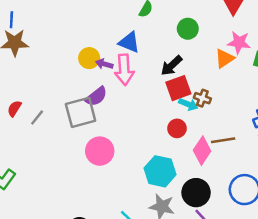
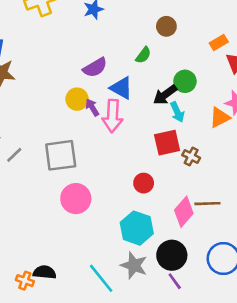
purple arrow: (104, 64) -> (92, 107), turned 35
black arrow: (171, 66) -> (165, 95), moved
purple semicircle: (96, 96) -> (95, 68), moved
cyan arrow: (188, 104) -> (177, 112), moved, turned 36
red circle: (177, 128) -> (144, 183), moved

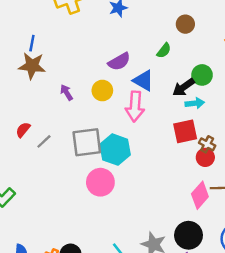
purple arrow: (92, 107) -> (67, 92), moved
cyan arrow: (177, 112) -> (195, 103), turned -72
red circle: (144, 183) -> (205, 157), moved
cyan hexagon: (137, 228) -> (115, 150), moved

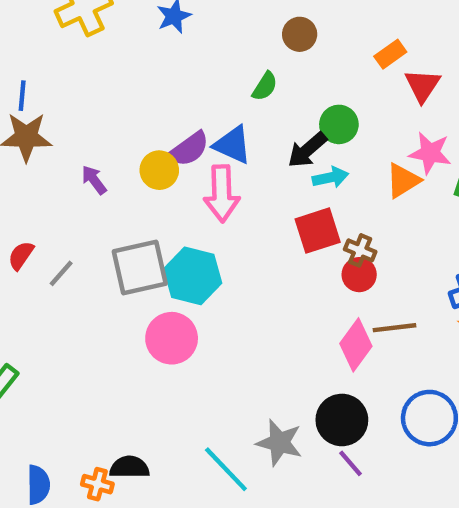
purple semicircle: (119, 62) -> (189, 149), moved

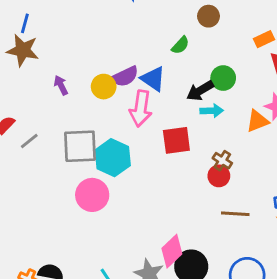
red square: (318, 231) -> (176, 140), moved
pink diamond: (356, 345) -> (172, 251), moved

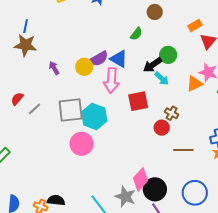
cyan arrow: (212, 111) -> (162, 79), turned 49
red circle: (219, 176) -> (162, 128), moved

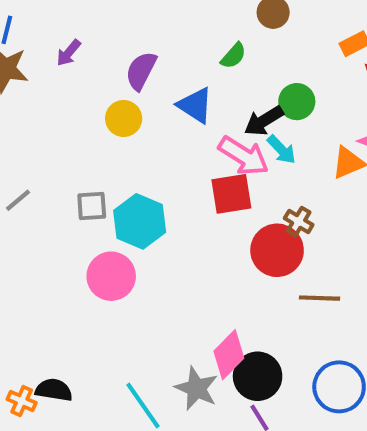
purple semicircle: (99, 59) -> (141, 71), moved, turned 144
purple arrow: (54, 68) -> (69, 53), moved, turned -112
pink arrow: (111, 80) -> (244, 156), moved, turned -65
gray square: (71, 110) -> (92, 206), size x0.6
red circle: (162, 128) -> (277, 250), size x1.6

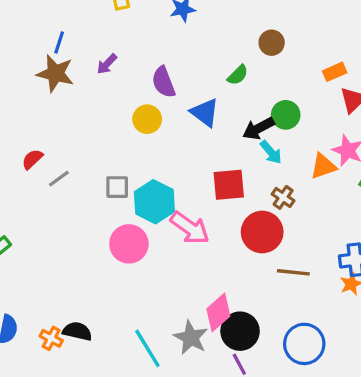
purple semicircle: (141, 71) -> (163, 82), turned -52
pink arrow: (244, 156) -> (190, 228), moved
brown cross: (299, 222) -> (283, 197), moved

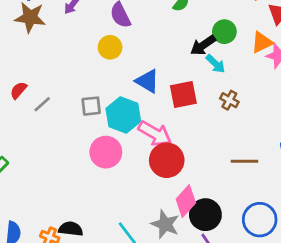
blue triangle: (205, 112) -> (147, 81), moved
orange triangle: (323, 166) -> (262, 42), moved
red circle: (262, 232) -> (167, 160), moved

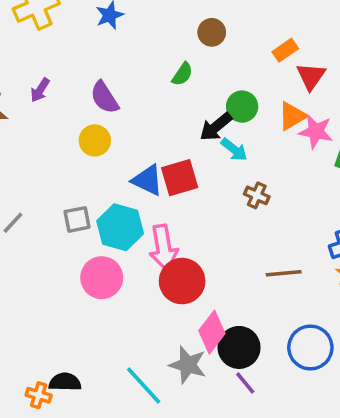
red square: (183, 94) -> (180, 178), moved
pink arrow: (155, 133) -> (163, 248), turned 56

